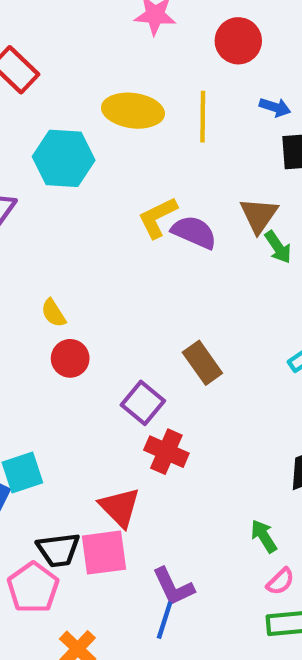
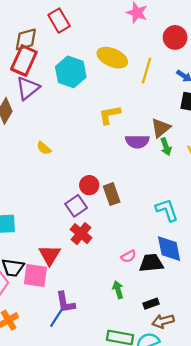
purple semicircle: (194, 232) -> (137, 141), moved, turned 140
yellow semicircle: (53, 313) -> (44, 148), turned -32
red circle: (70, 358) -> (89, 185), moved
pink semicircle: (280, 581) -> (128, 256), moved

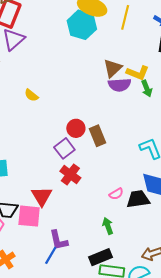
cyan hexagon: (71, 72) -> (82, 25), moved
yellow L-shape: (110, 115) -> (138, 73), moved, turned -145
brown triangle: (161, 128) -> (113, 68), moved
black rectangle: (151, 304) -> (100, 257), moved, size x1.5

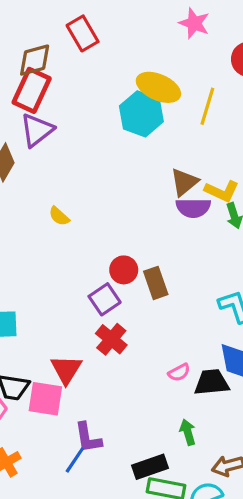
green arrow: (108, 226) -> (188, 432), moved

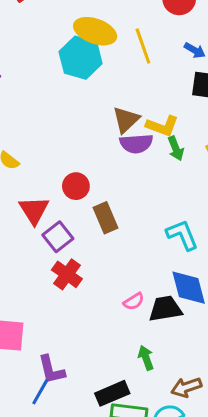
yellow line: (207, 106) -> (143, 46), turned -32
red circle: (124, 270) -> (76, 186), moved
red triangle: (66, 370) -> (34, 210), moved

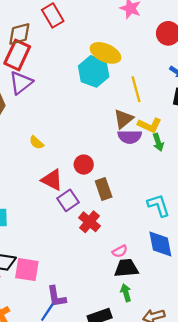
yellow line: (143, 46) -> (136, 89), moved
red triangle: (34, 210) -> (52, 180), turned -35
red cross: (67, 274) -> (89, 222), moved
black trapezoid: (165, 309) -> (126, 268), moved

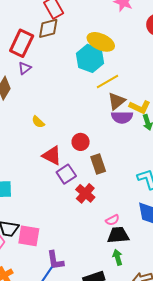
brown diamond: (19, 34) -> (48, 28), moved
purple triangle: (21, 83) -> (25, 68), size x0.6
yellow line: (136, 89) -> (108, 81), moved, turned 75

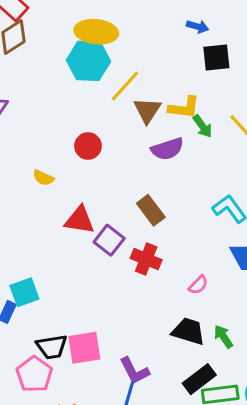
purple semicircle: (122, 117) -> (167, 149), moved
red circle: (81, 142) -> (88, 146), moved
black trapezoid: (118, 235) -> (189, 331), moved, turned 40

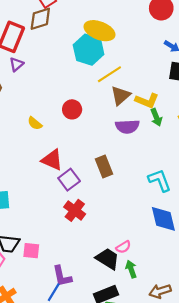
red cross: (146, 259) -> (75, 210), moved
pink semicircle: (198, 285) -> (123, 247), moved
pink square: (84, 348) -> (31, 251), size x0.7

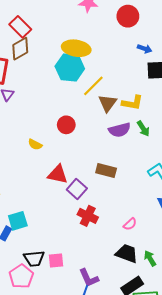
green arrow: (156, 117) -> (143, 129), moved
brown rectangle: (104, 167) -> (106, 171), turned -42
pink semicircle: (123, 247) -> (130, 224), moved

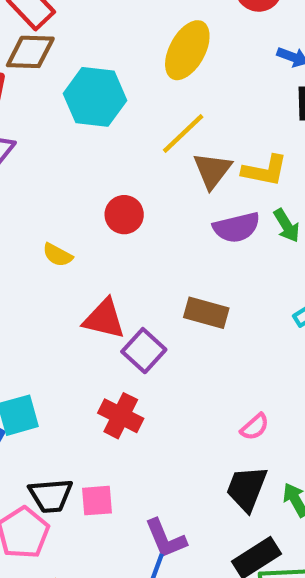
yellow ellipse: (76, 48) -> (187, 50), moved, turned -72
brown diamond: (20, 49) -> (30, 52), turned 30
cyan hexagon: (70, 68) -> (95, 97), moved
red cross: (88, 216) -> (121, 416), moved
black trapezoid: (127, 253) -> (247, 489), turned -90

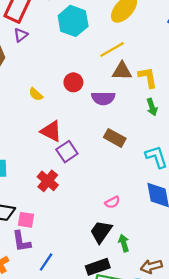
brown triangle: (212, 170) -> (122, 71), turned 40
yellow L-shape: (265, 171) -> (148, 77), turned -125
purple semicircle: (237, 227) -> (103, 98), moved
brown rectangle: (206, 313) -> (115, 138), moved
purple L-shape: (166, 539) -> (21, 241), moved

